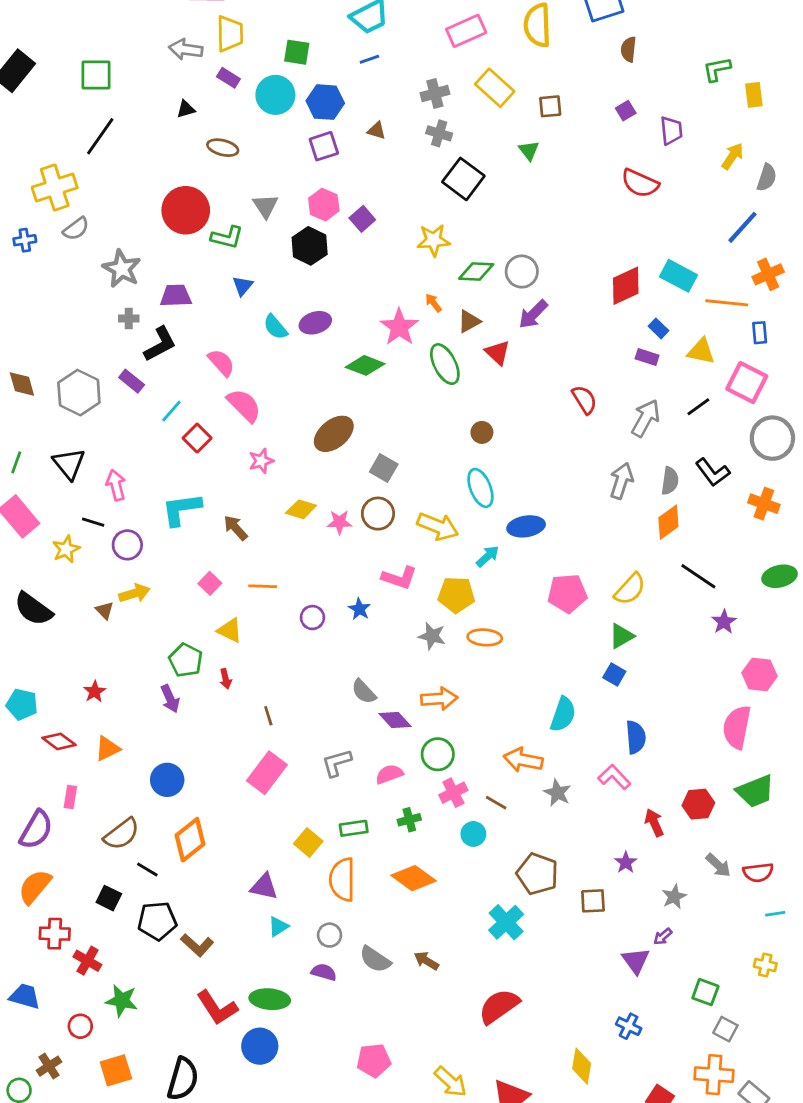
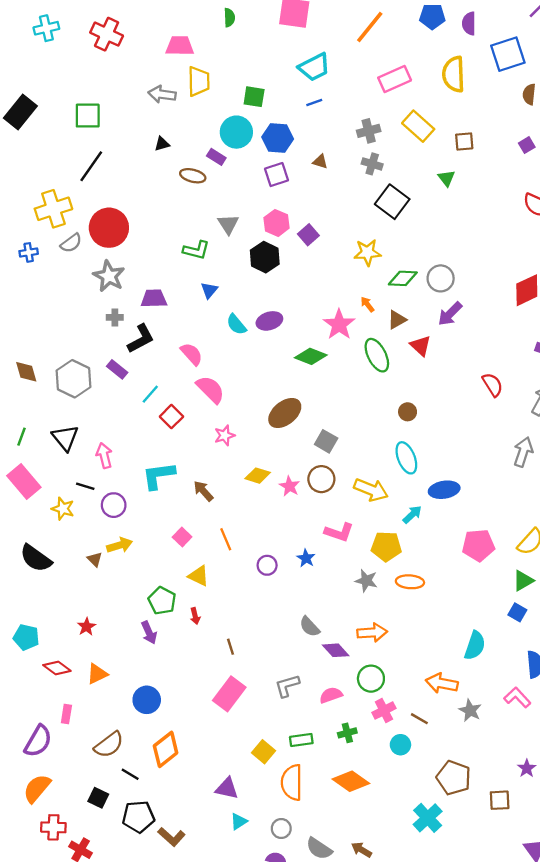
purple rectangle: (228, 78) -> (216, 157), moved
red circle: (186, 210) -> (109, 228), moved
pink star: (339, 522) -> (290, 486), turned 30
yellow star: (66, 549) -> (63, 509), turned -30
orange line: (263, 586) -> (226, 539), turned 65

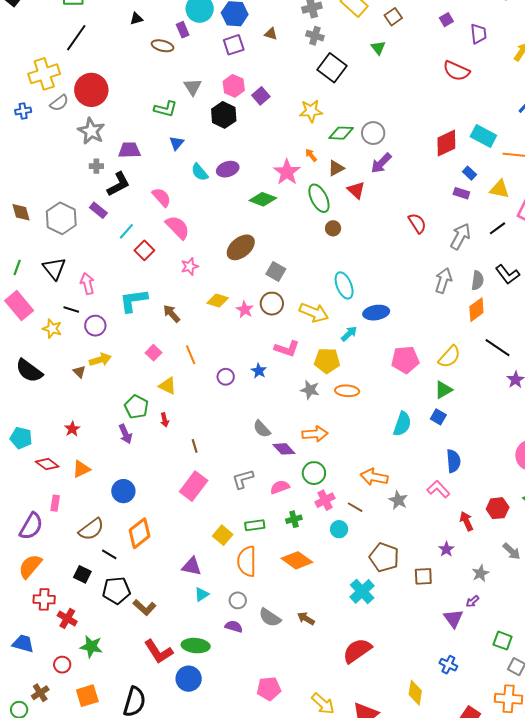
brown square: (464, 142) -> (393, 17), turned -30
purple rectangle: (216, 157) -> (183, 30), turned 35
brown circle: (408, 412) -> (333, 228), moved
cyan semicircle: (475, 646) -> (402, 424), moved

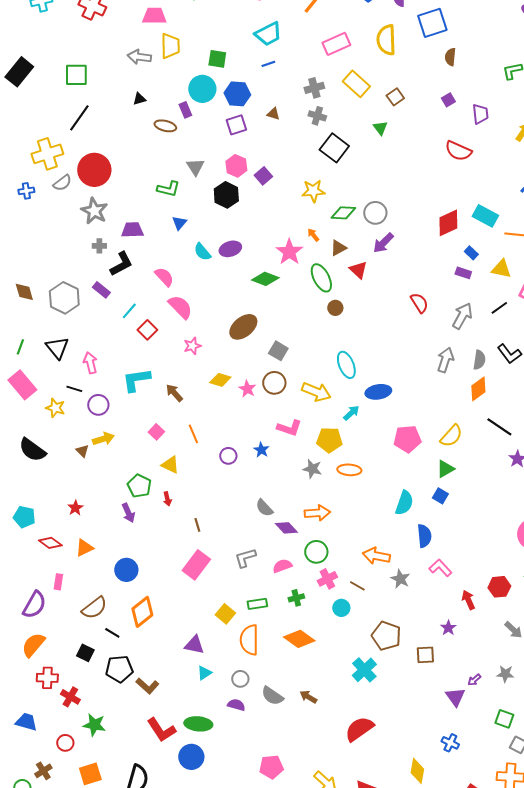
blue semicircle: (453, 461) -> (424, 536), moved
gray star: (480, 573) -> (505, 674), moved, turned 30

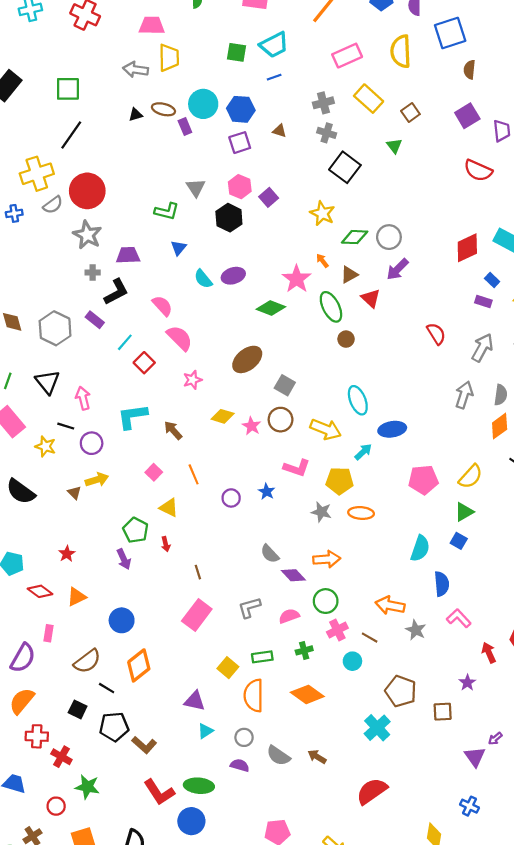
green square: (217, 59) -> (236, 52), moved
purple square: (448, 100) -> (467, 116), size x1.6
brown ellipse: (165, 126) -> (163, 109), moved
yellow star: (313, 191) -> (322, 213), turned 30

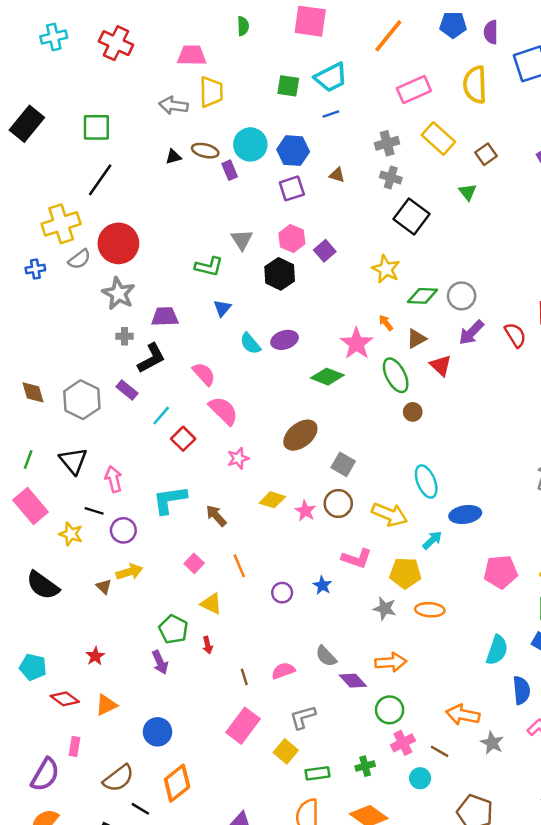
red semicircle: (436, 334) -> (515, 335), moved
pink semicircle: (289, 616) -> (283, 671), moved
yellow square: (228, 668) -> (286, 751), moved

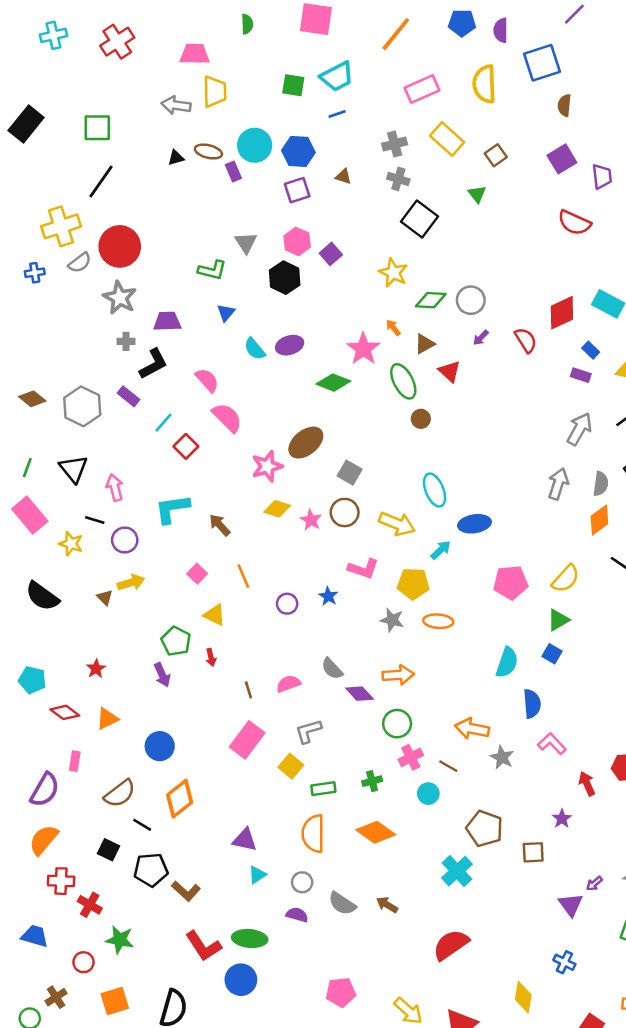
red cross: (116, 43) -> (117, 42), turned 32
purple arrow: (471, 333) -> (481, 338), size x0.6
brown diamond: (33, 392) -> (32, 399), turned -35
pink star: (238, 458) -> (267, 466), moved, size x1.4

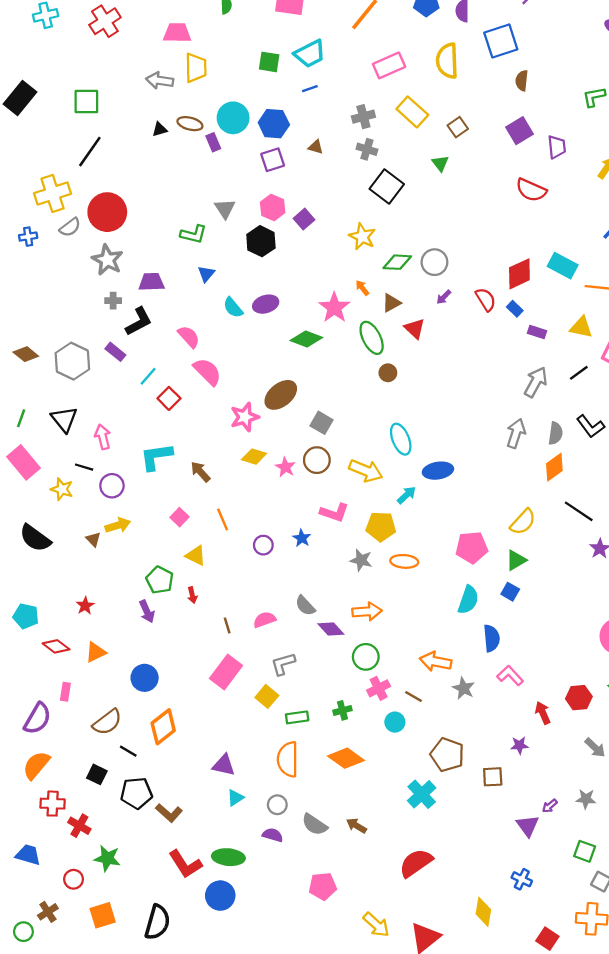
blue rectangle: (591, 350) -> (515, 309), moved
pink pentagon: (511, 582) -> (472, 547), moved
purple star: (562, 819) -> (519, 745), turned 30
pink pentagon: (341, 992) -> (323, 886), moved

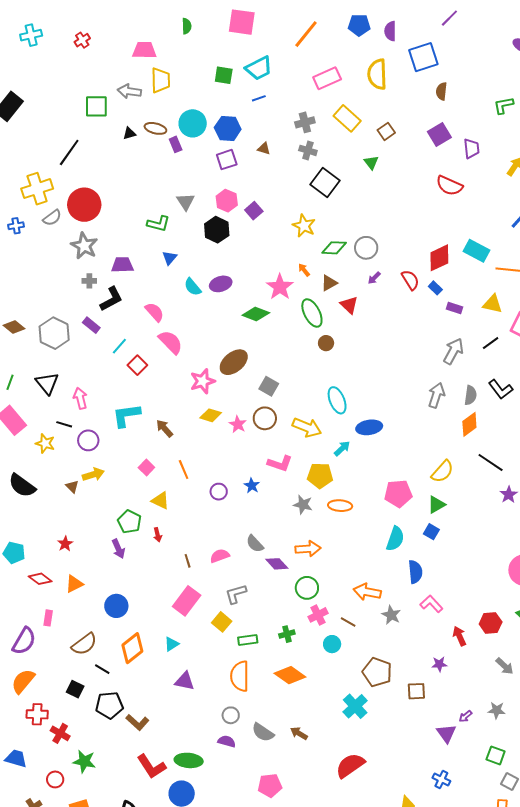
red cross: (105, 21) -> (82, 40), size x0.6
green square: (86, 102) -> (96, 106), moved
cyan triangle: (235, 798) -> (172, 644), moved

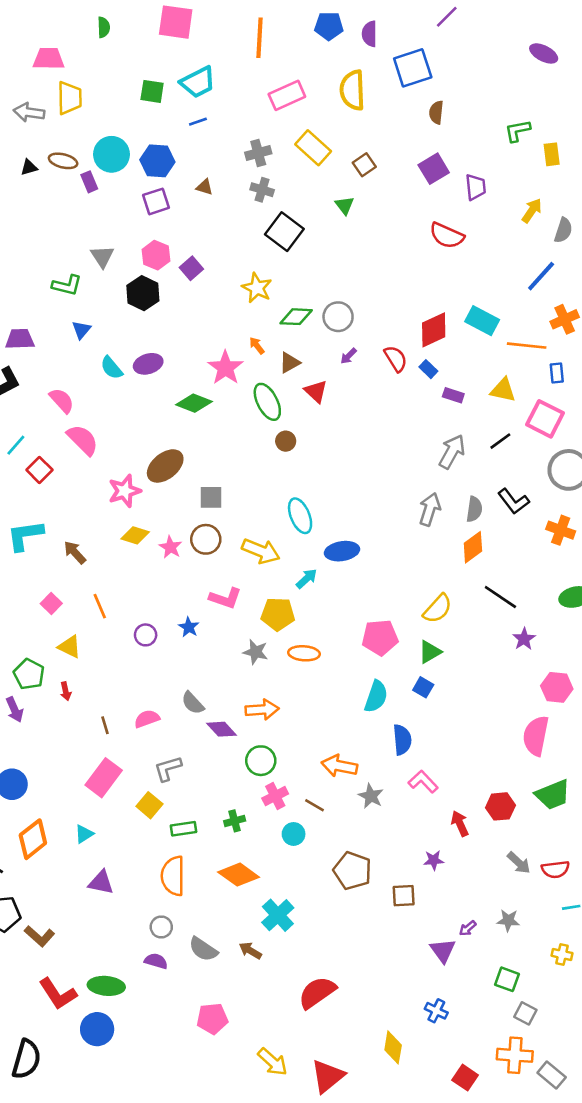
orange line: (306, 34) -> (259, 38), turned -36
gray square: (269, 386) -> (211, 497), turned -30
cyan cross: (355, 706) -> (278, 915), moved

